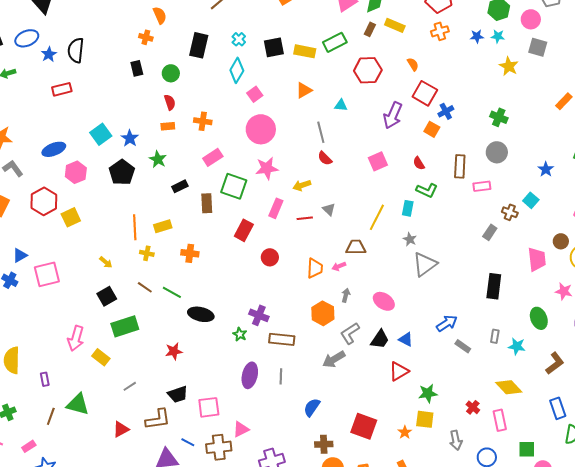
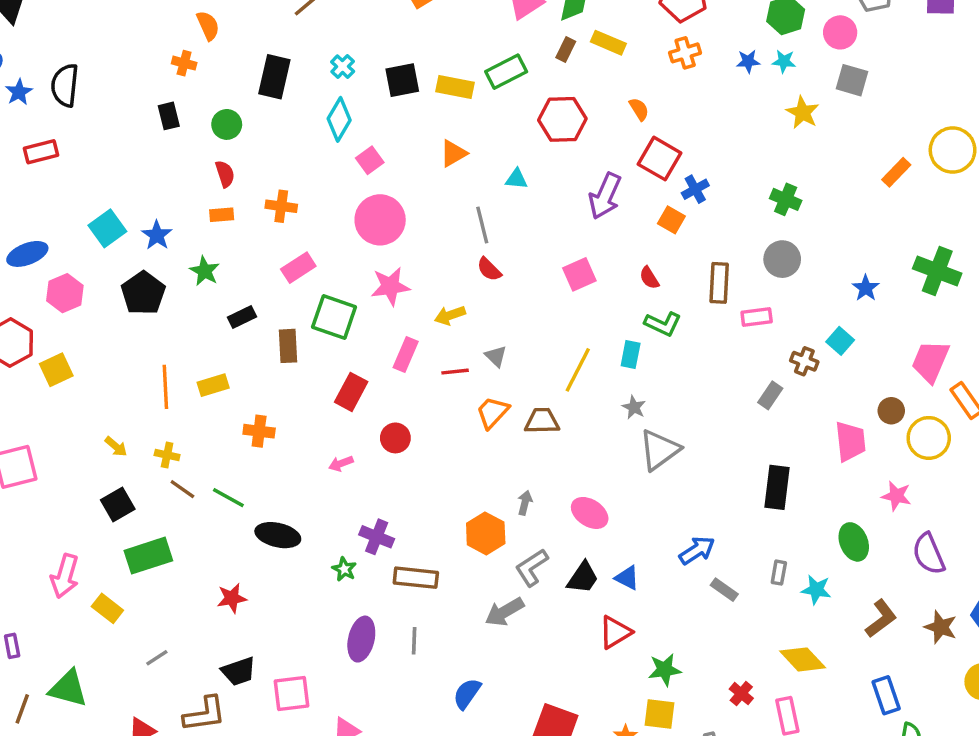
yellow cross: (147, 253) -> (167, 455), moved
pink arrow: (339, 266) -> (341, 464), moved
orange trapezoid: (315, 268) -> (493, 412), moved, turned -140

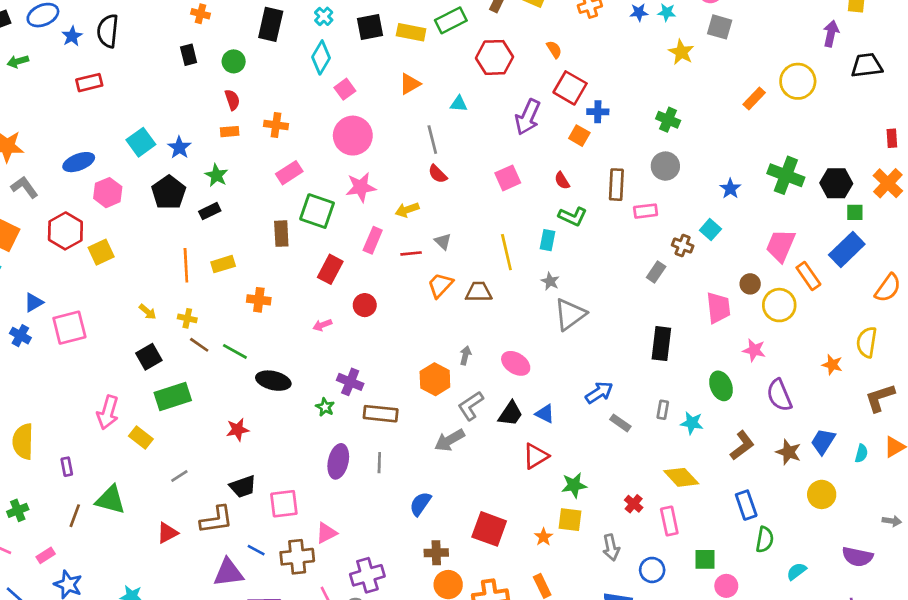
blue cross: (695, 189) -> (598, 112), turned 30
black rectangle: (242, 317) -> (210, 211), moved
yellow line: (578, 370) -> (506, 252), turned -40

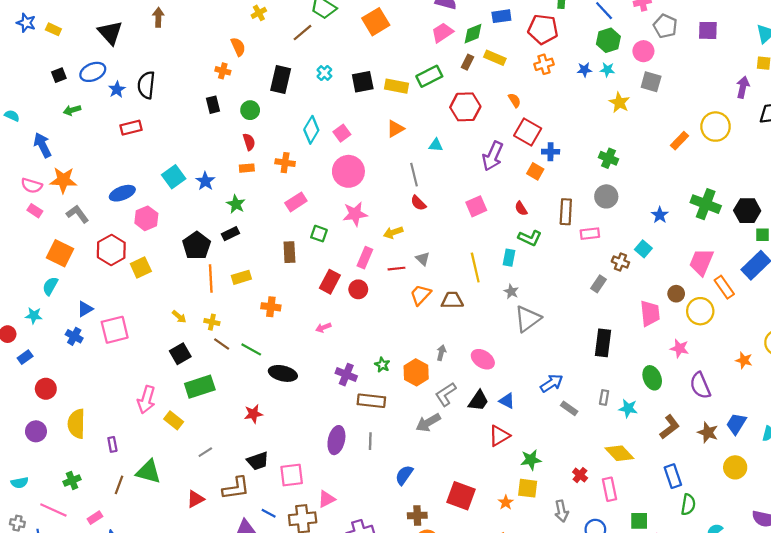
cyan diamond: (321, 57) -> (311, 130), moved
black pentagon: (169, 193) -> (197, 246), moved
green square: (317, 211) -> (319, 234), size x0.6
red circle: (365, 305) -> (358, 289), moved
green star: (325, 407) -> (382, 365), moved

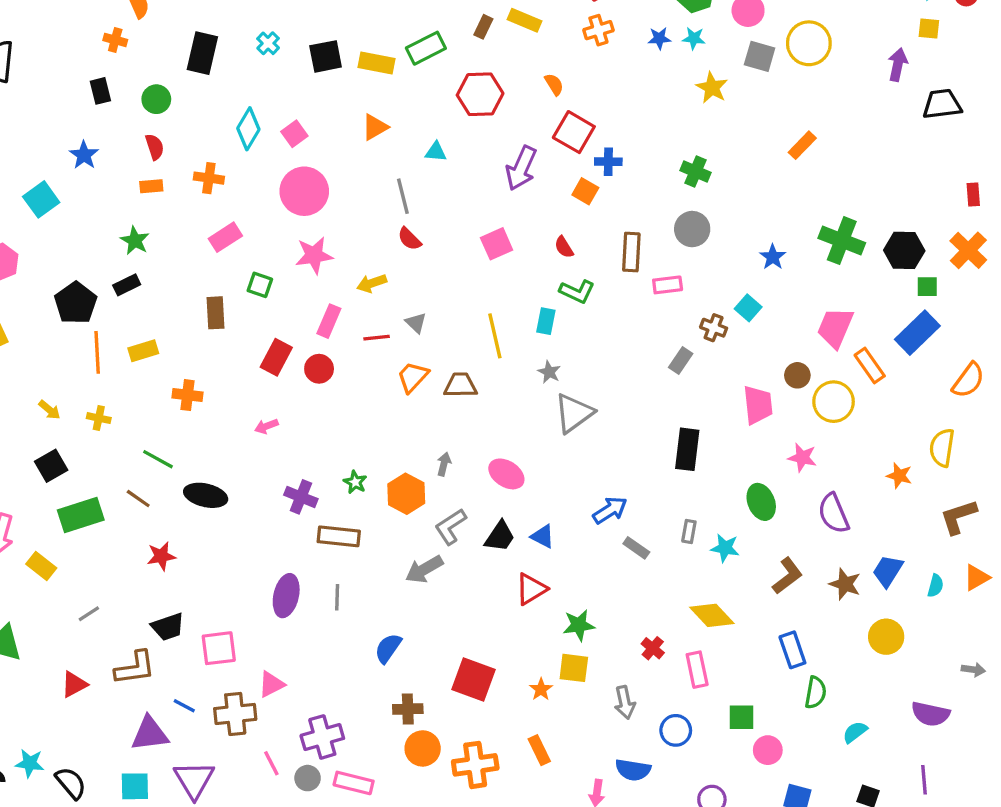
yellow circle: (716, 127) -> (809, 43), moved
blue star: (205, 181) -> (84, 155), moved
brown line: (222, 344) -> (138, 499), moved

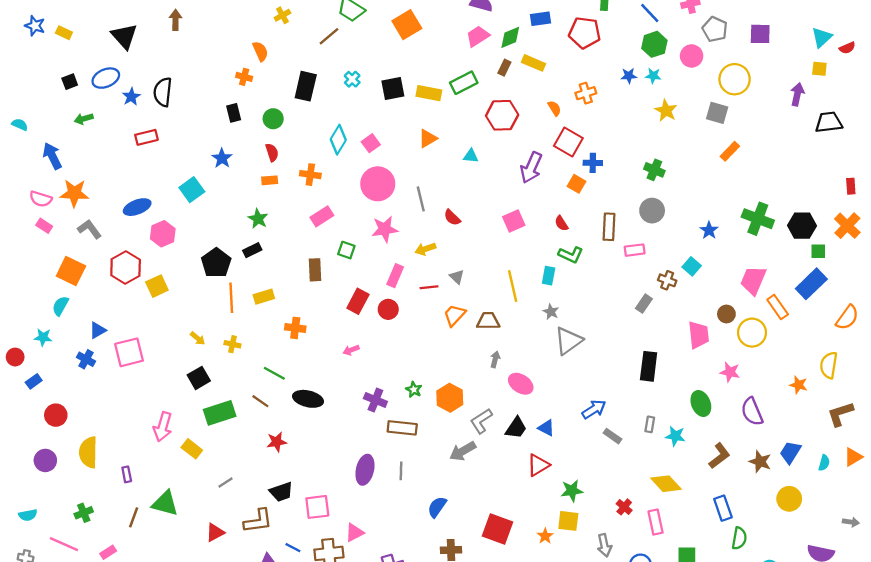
orange cross: (598, 30) -> (586, 93), moved
gray square: (760, 56) -> (717, 113), moved
gray line: (403, 196) -> (421, 199), moved
gray arrow: (444, 464) -> (495, 359), moved

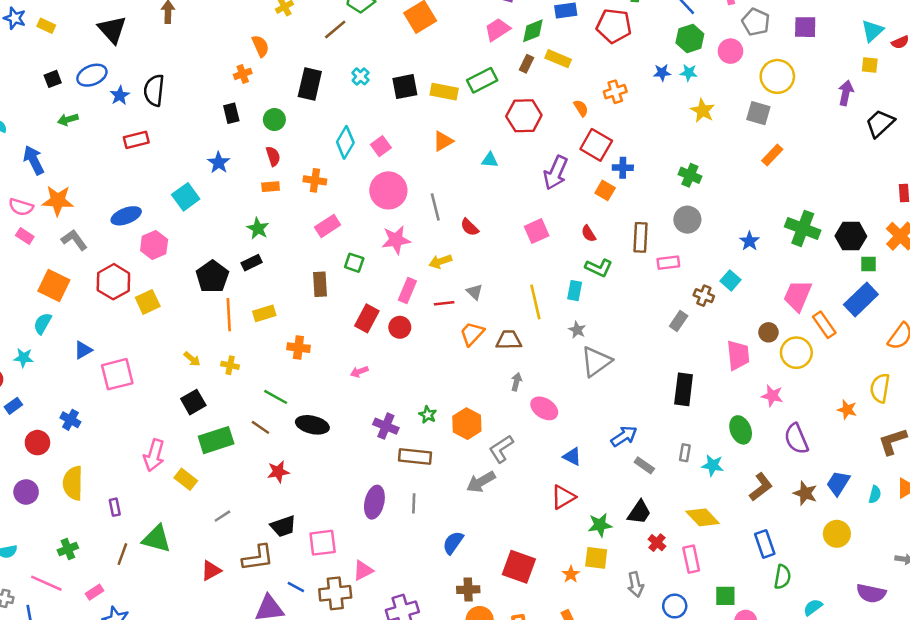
orange cross: (244, 77) -> (243, 74), turned -35
black trapezoid: (829, 122) -> (880, 123), turned -36
blue cross: (86, 359) -> (70, 420), moved
black trapezoid: (516, 428) -> (639, 512), moved

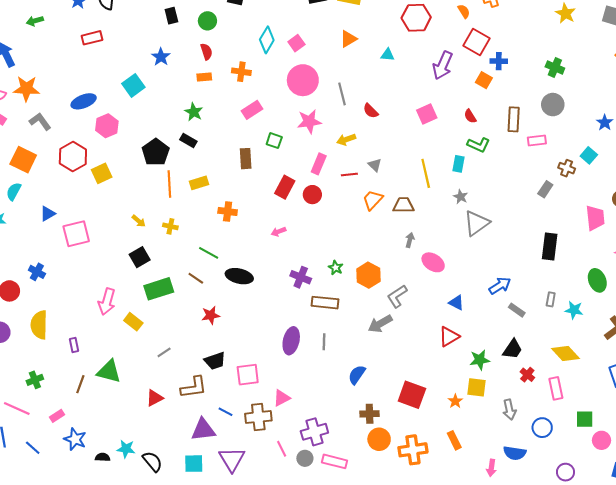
black rectangle: (252, 263) -> (188, 141), turned 56

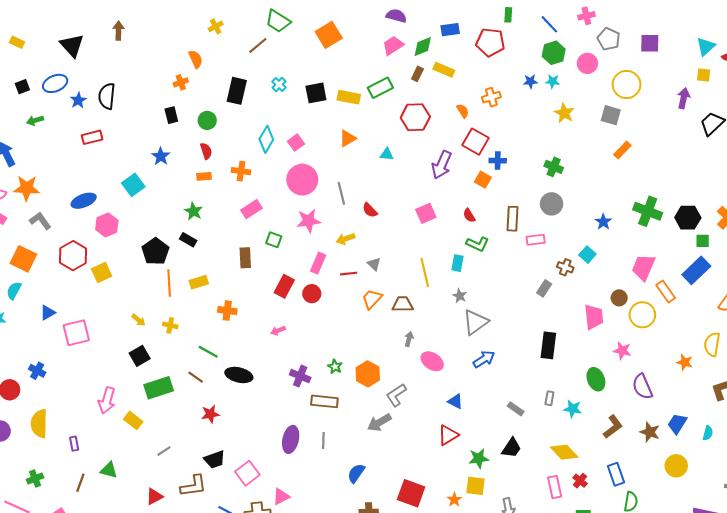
blue arrow: (500, 286) -> (484, 359), moved
green triangle: (109, 371) -> (109, 470), size x0.7
pink square: (248, 375) -> (247, 473), turned -30
red cross: (527, 375) -> (580, 481), moved

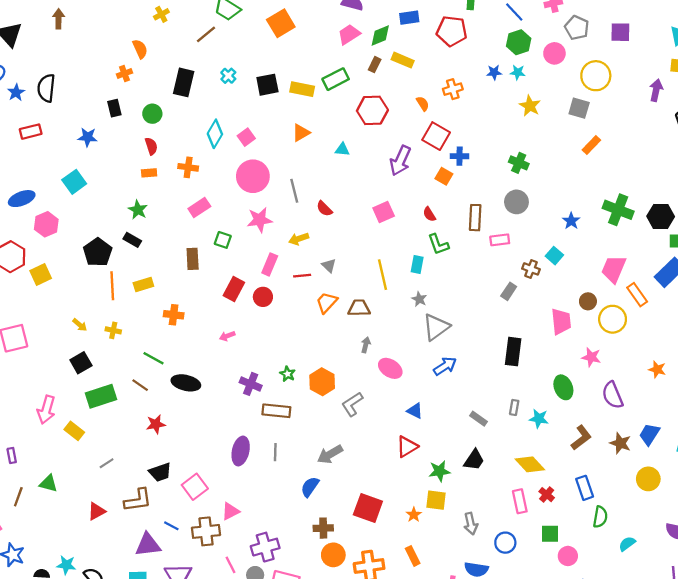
blue star: (161, 156) -> (88, 137), moved, turned -30
green L-shape: (478, 244) -> (438, 244), turned 45
gray arrow: (379, 423) -> (330, 454), moved

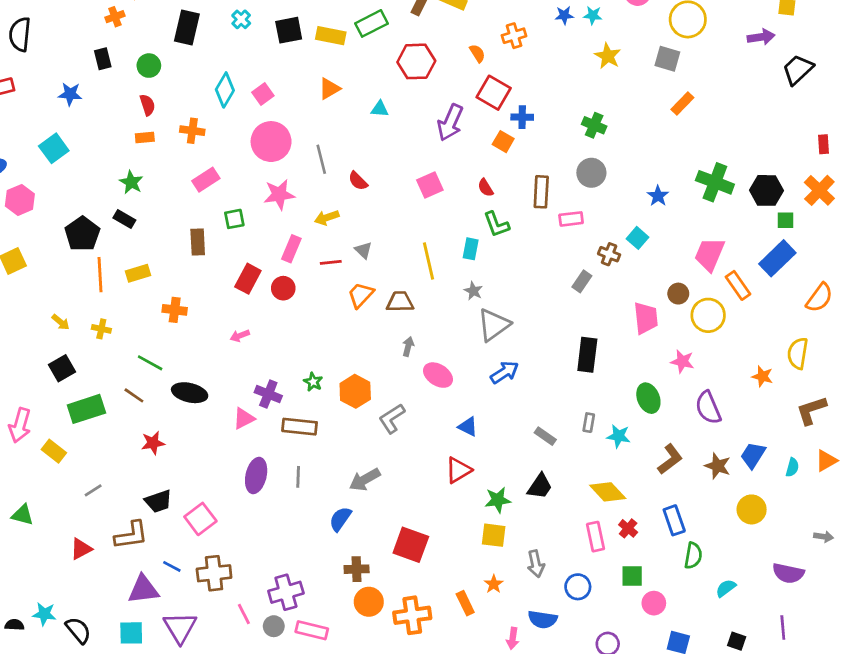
purple arrow: (656, 90) -> (761, 37), turned 70
green square: (223, 240) -> (234, 219), turned -30
pink triangle: (231, 511) -> (244, 418), moved
orange star: (414, 515) -> (494, 584), moved

